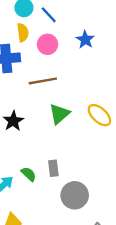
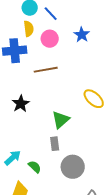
green triangle: (59, 114) -> (61, 120), moved
green semicircle: (29, 174) -> (35, 167), moved

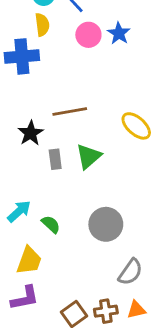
pink circle: (50, 39) -> (88, 35), moved
brown line: (46, 70) -> (70, 111), moved
gray rectangle: (55, 144) -> (55, 159), moved

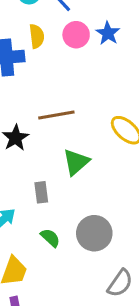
yellow semicircle: (42, 25) -> (37, 36), moved
gray rectangle: (55, 159) -> (41, 192), moved
green semicircle: (51, 224) -> (50, 238), moved

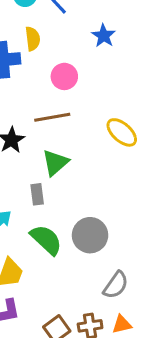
pink circle: (76, 35) -> (64, 76), moved
green triangle: (76, 162) -> (55, 163), moved
green semicircle: (50, 238) -> (46, 240), size x1.6

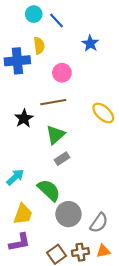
gray rectangle: (37, 194) -> (62, 159), moved, turned 64
gray circle: (90, 235) -> (68, 214), moved

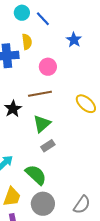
gray circle: (68, 214) -> (43, 204), moved

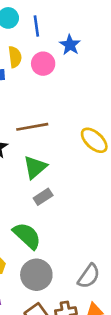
blue line: (43, 19) -> (36, 26), turned 35
blue star: (74, 40) -> (70, 45), moved
pink circle: (48, 67) -> (43, 64), moved

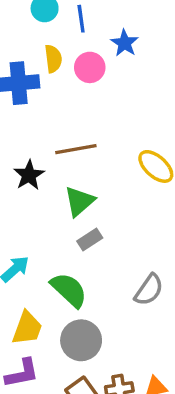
gray semicircle: (89, 276) -> (149, 290), moved

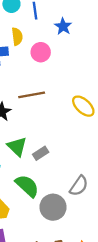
pink circle: (90, 67) -> (41, 52), moved
green triangle: (79, 201) -> (17, 147), moved, turned -35
gray circle: (81, 340) -> (53, 207), moved

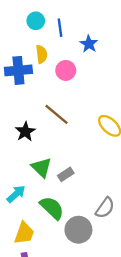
brown line: (32, 95) -> (57, 114), turned 50

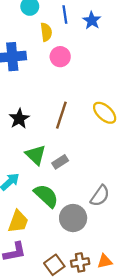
blue line: (60, 28) -> (65, 15), moved
blue star: (89, 44) -> (92, 20), moved
yellow semicircle: (41, 54) -> (46, 32), moved
brown line: (57, 114) -> (61, 115), moved, turned 68

